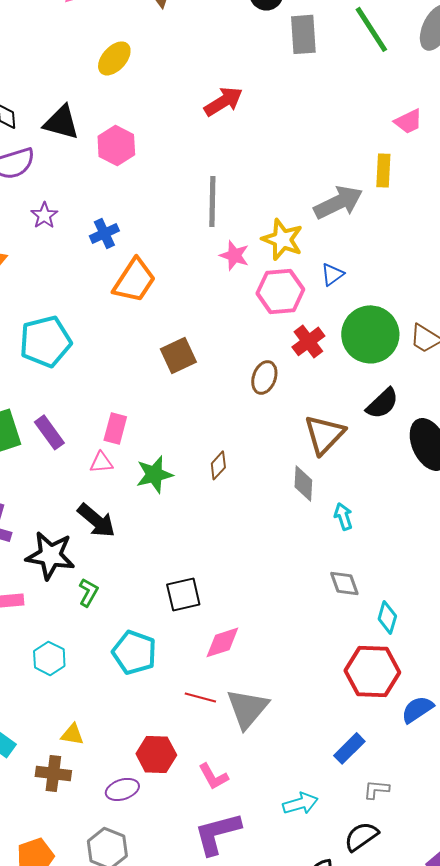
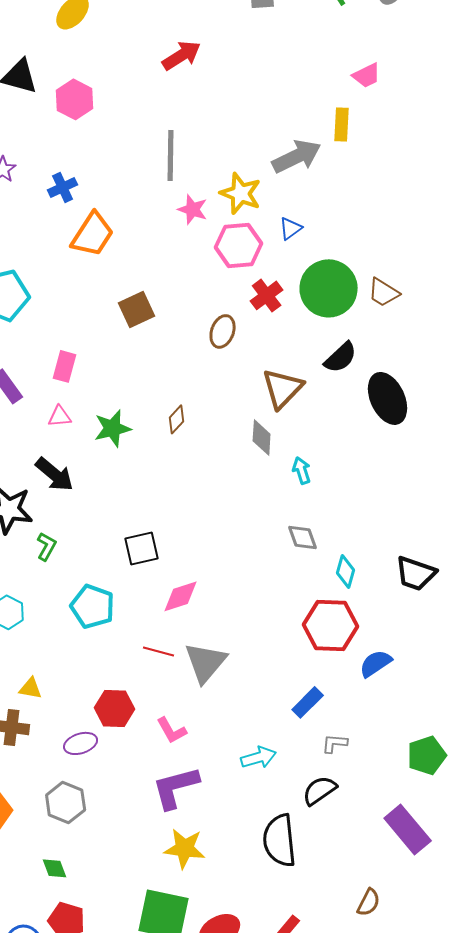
pink rectangle: (115, 428) -> (65, 366), moved

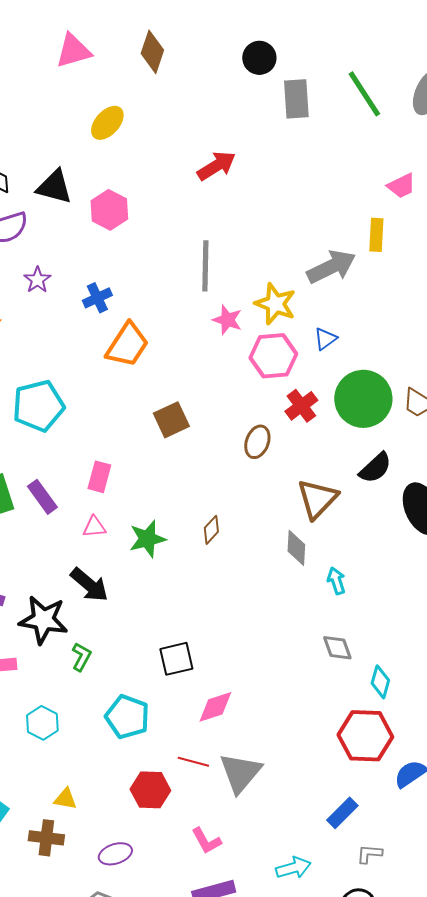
red hexagon: (115, 708) -> (150, 790), moved

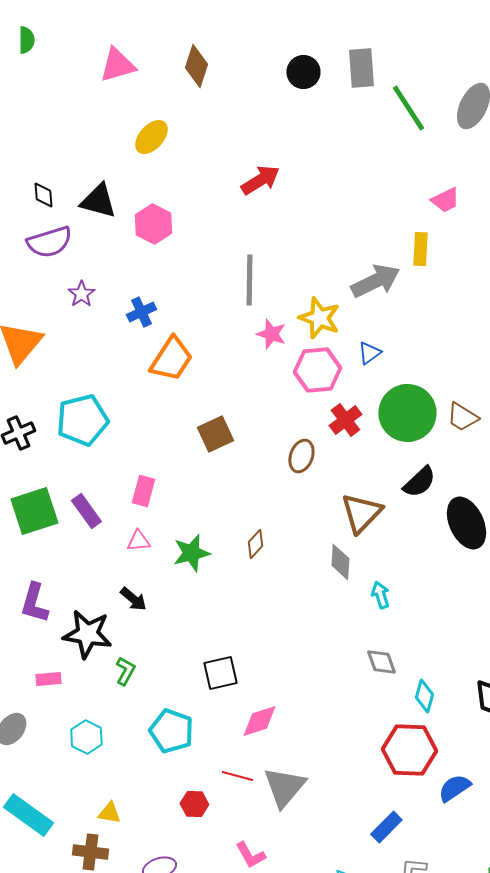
gray rectangle: (296, 99) -> (361, 68), moved
black arrow: (89, 585) -> (133, 599), size x0.7
red hexagon: (150, 790) -> (194, 804), size x0.7

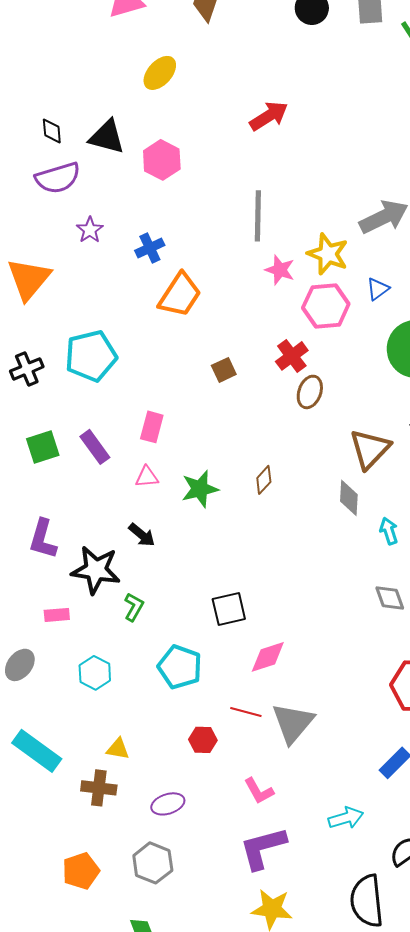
red cross: (345, 420) -> (292, 356), moved
brown square: (215, 434) -> (224, 370), size x0.7
green square: (34, 511) -> (43, 447), size x0.7

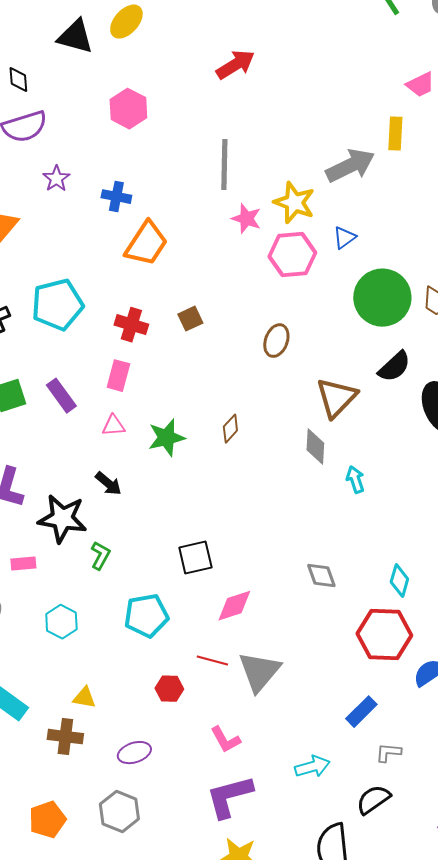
black triangle: (107, 137) -> (75, 37), moved
blue cross: (150, 248) -> (116, 197), turned 36
red cross: (292, 356) -> (131, 325), moved, turned -36
gray diamond: (390, 598) -> (321, 576), moved
cyan pentagon: (180, 667) -> (146, 616), turned -30

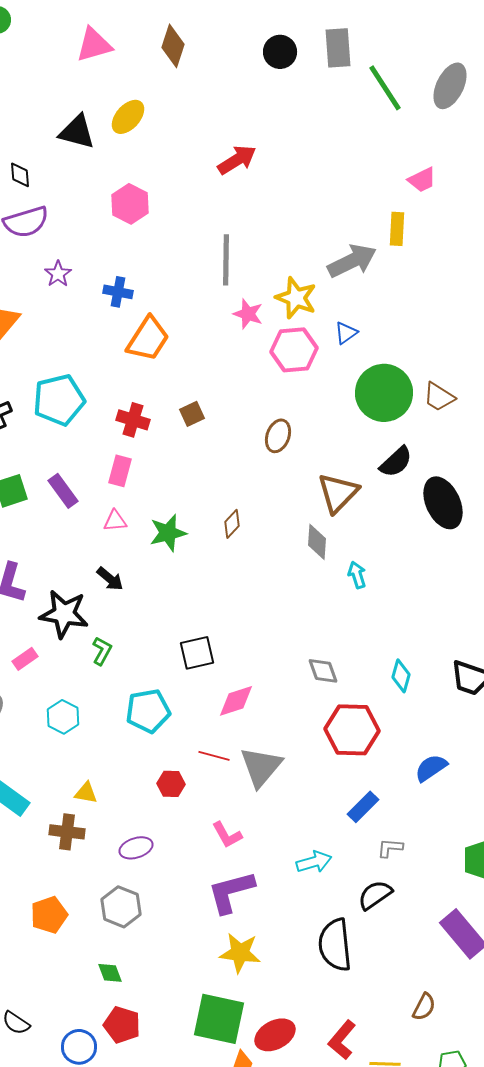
pink rectangle: (23, 564) -> (25, 659), turned -30
red hexagon: (384, 635) -> (352, 730), moved

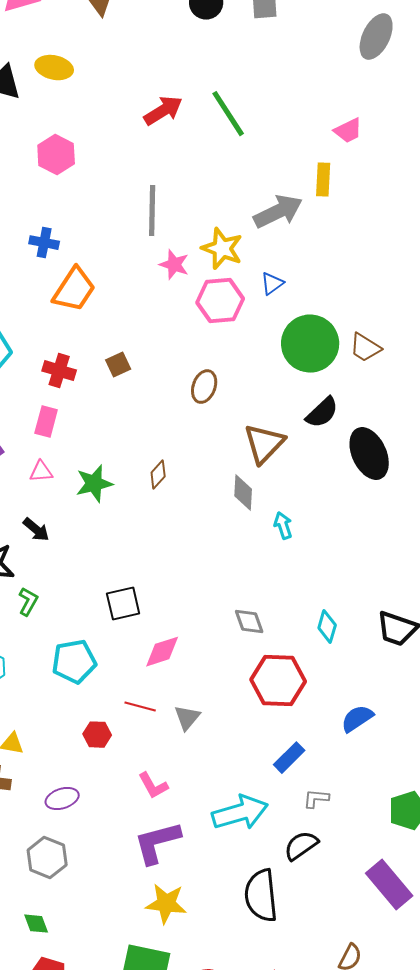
green line: (385, 88) -> (228, 114), moved
yellow ellipse: (128, 117) -> (54, 68), turned 60
gray triangle: (261, 767) -> (187, 718), size x0.6
cyan arrow: (314, 862) -> (240, 813), size x1.6

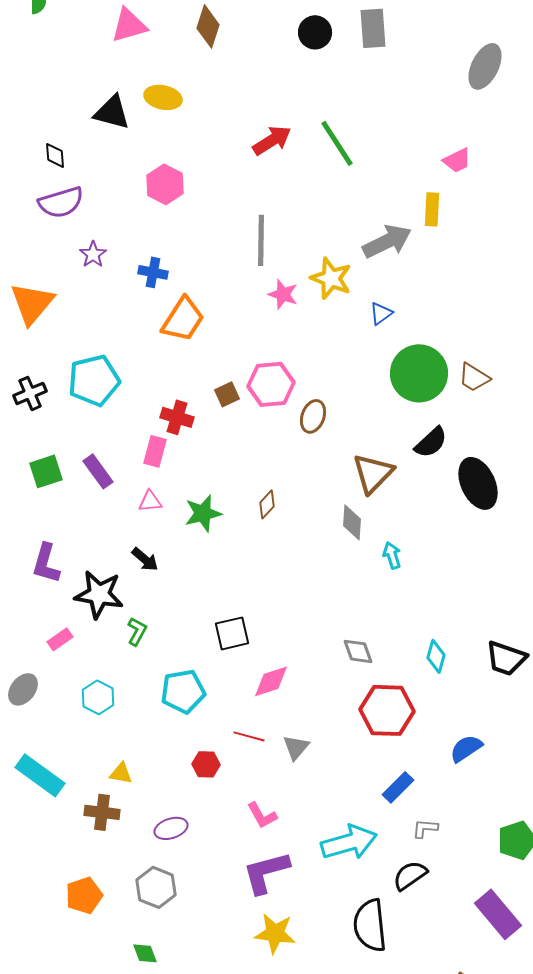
pink hexagon: (220, 301) -> (271, 384), moved
red cross: (59, 371) -> (177, 417), moved

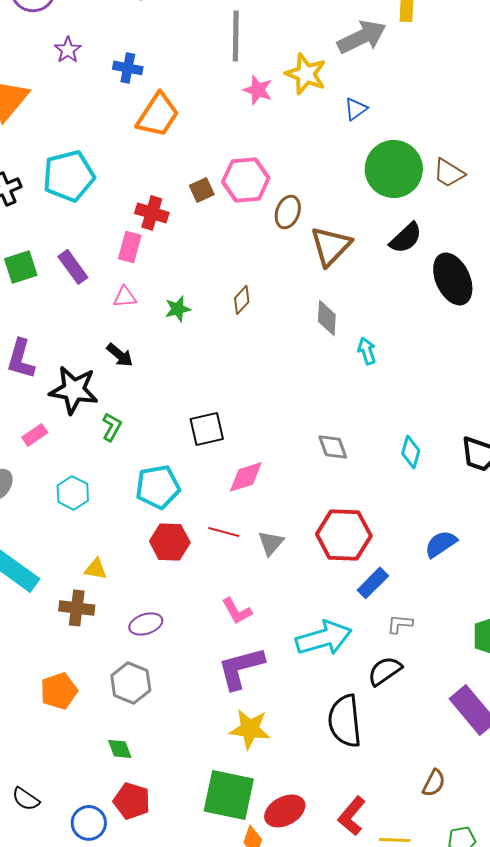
brown triangle: (373, 473) -> (331, 246), moved
green star: (203, 513) -> (178, 309), size x0.7
red hexagon: (387, 710) -> (344, 535), moved
red hexagon: (206, 764) -> (170, 542), moved, size x1.4

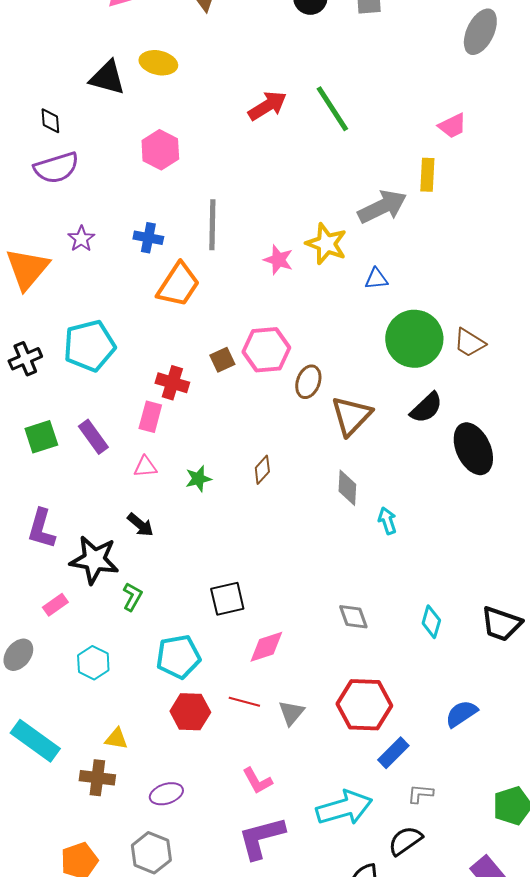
gray line: (236, 36) -> (212, 225), moved
purple star: (68, 50) -> (81, 239), moved
blue triangle: (356, 109) -> (376, 279), turned 30

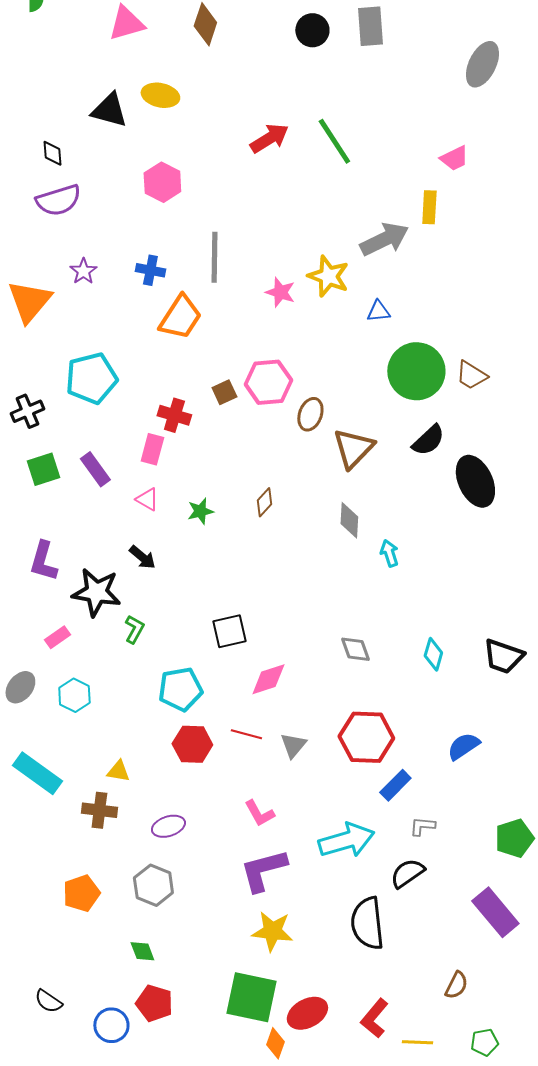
black cross: (25, 359) -> (27, 411), moved
pink triangle: (145, 467) -> (147, 499), turned 35
cyan hexagon: (93, 663) -> (74, 695), moved

